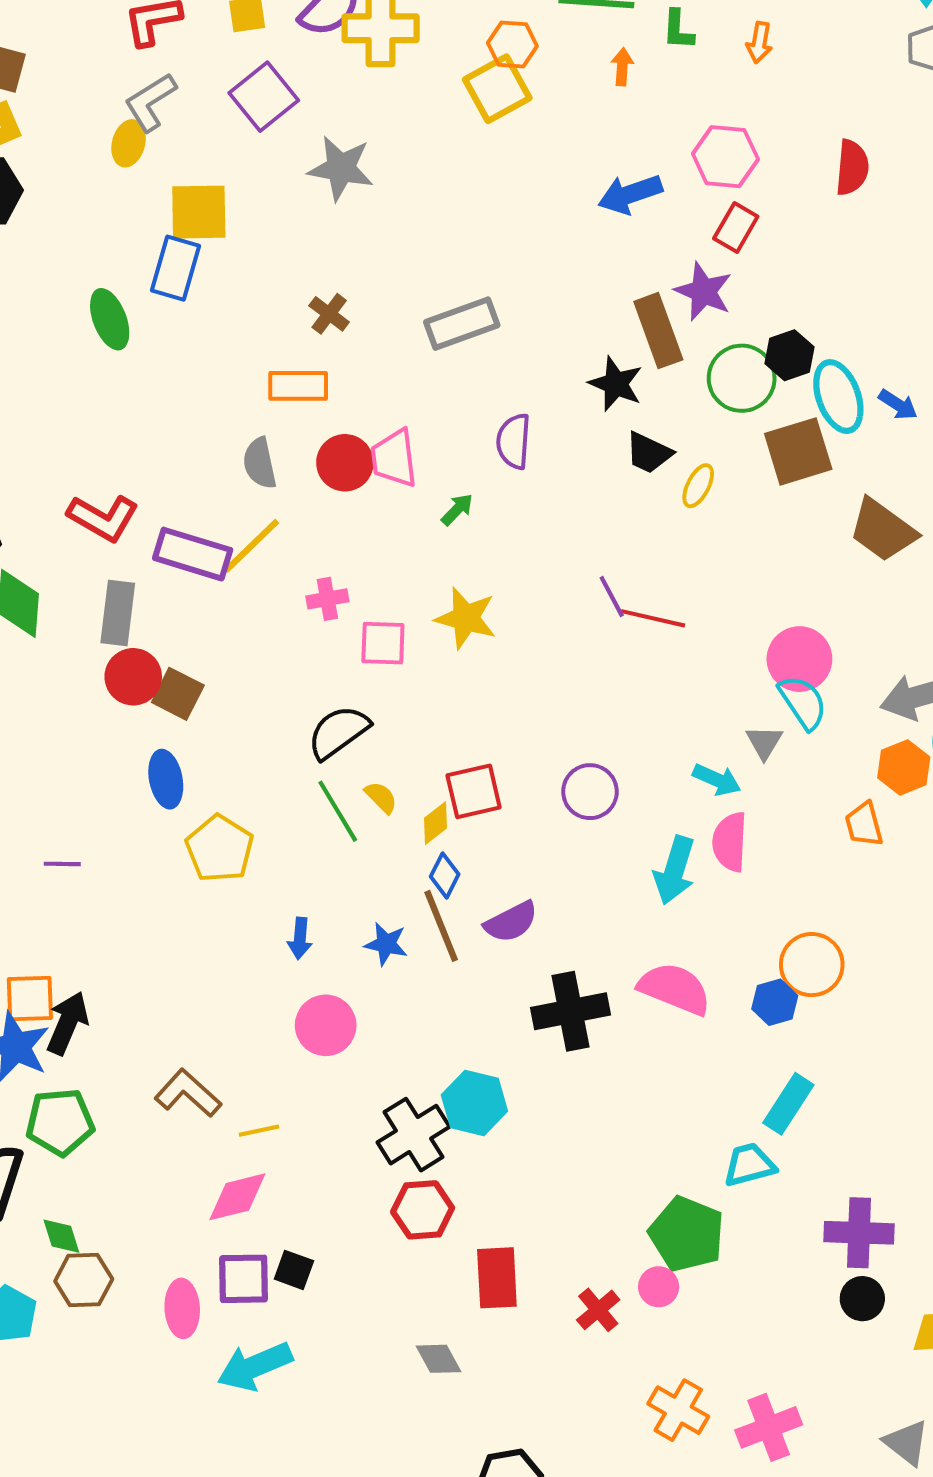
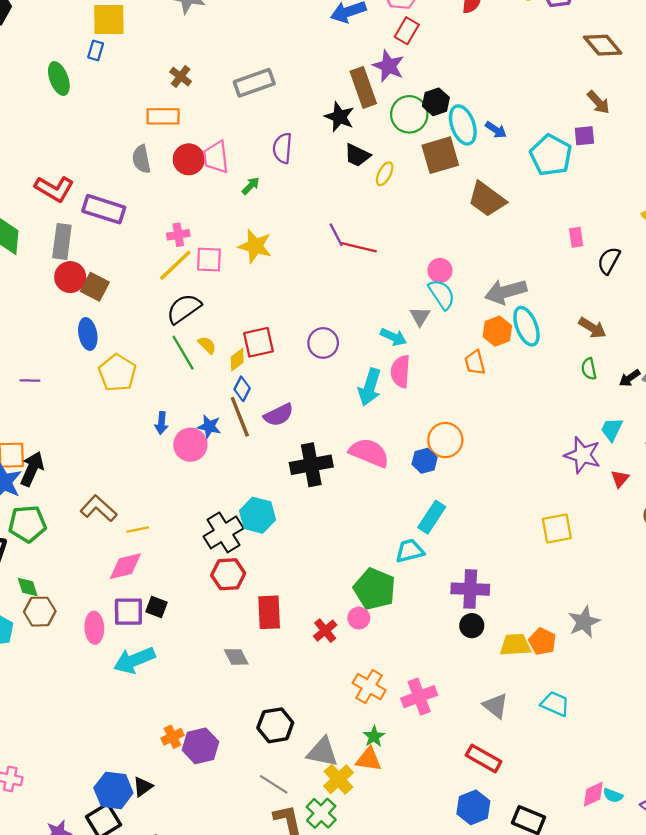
blue rectangle: (175, 268) -> (96, 50), size x0.6
yellow line: (251, 546) -> (175, 265), moved
pink circle: (799, 659) -> (440, 270), size x0.7
pink circle: (326, 1025) -> (190, 445), moved

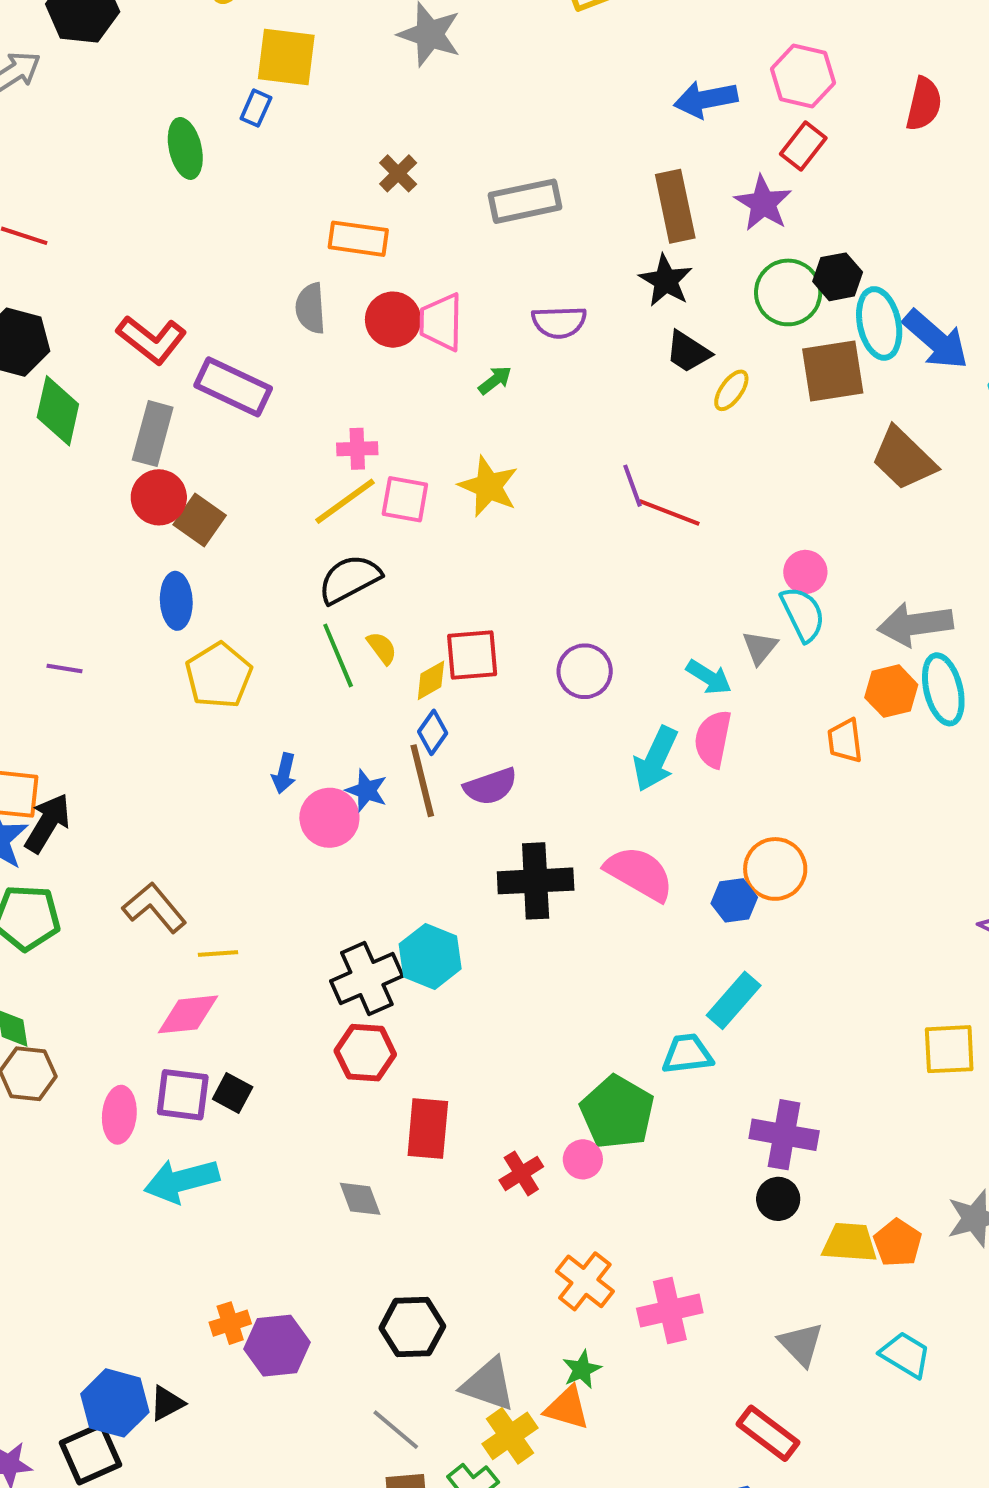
brown rectangle: (363, 87) -> (675, 206), moved
blue arrow: (496, 130) -> (936, 340), size x1.8
purple semicircle: (282, 148) -> (559, 322), turned -104

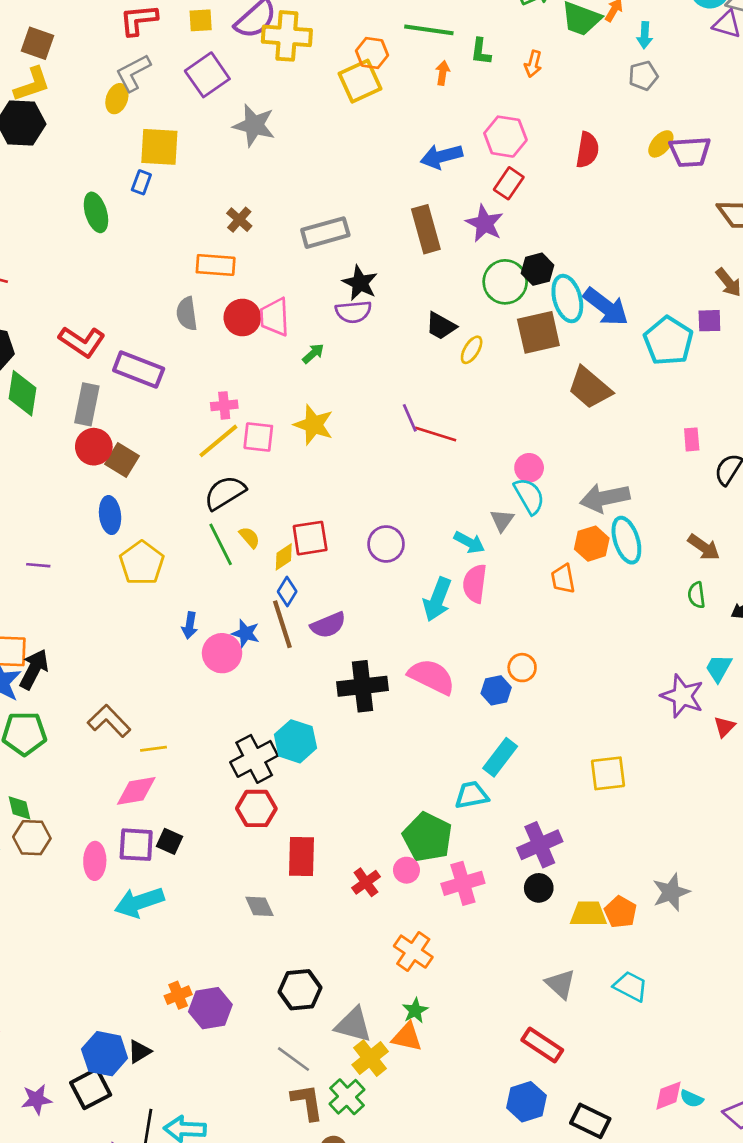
black star: (666, 281) -> (360, 283), moved
orange circle: (775, 869) -> (522, 668), size x0.7
yellow square: (949, 1049) -> (608, 773), moved
purple cross: (784, 1135) -> (540, 845), turned -30
pink cross: (670, 1311) -> (463, 883), moved

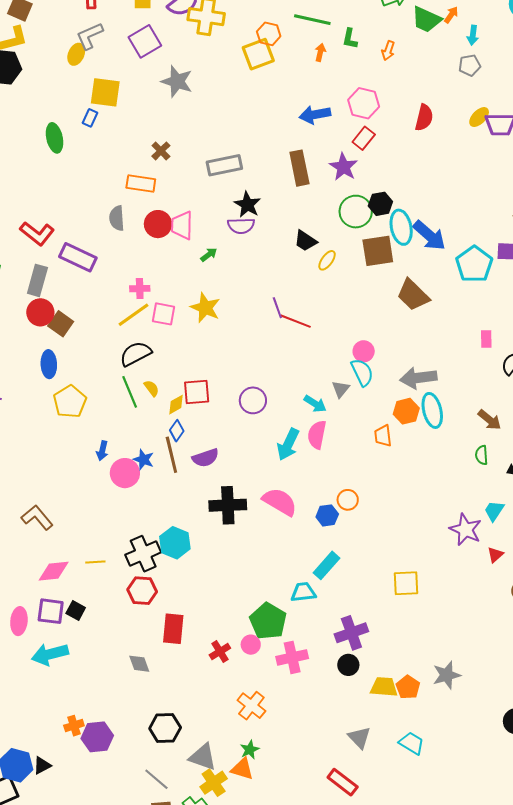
yellow line: (154, 749) -> (95, 562), moved

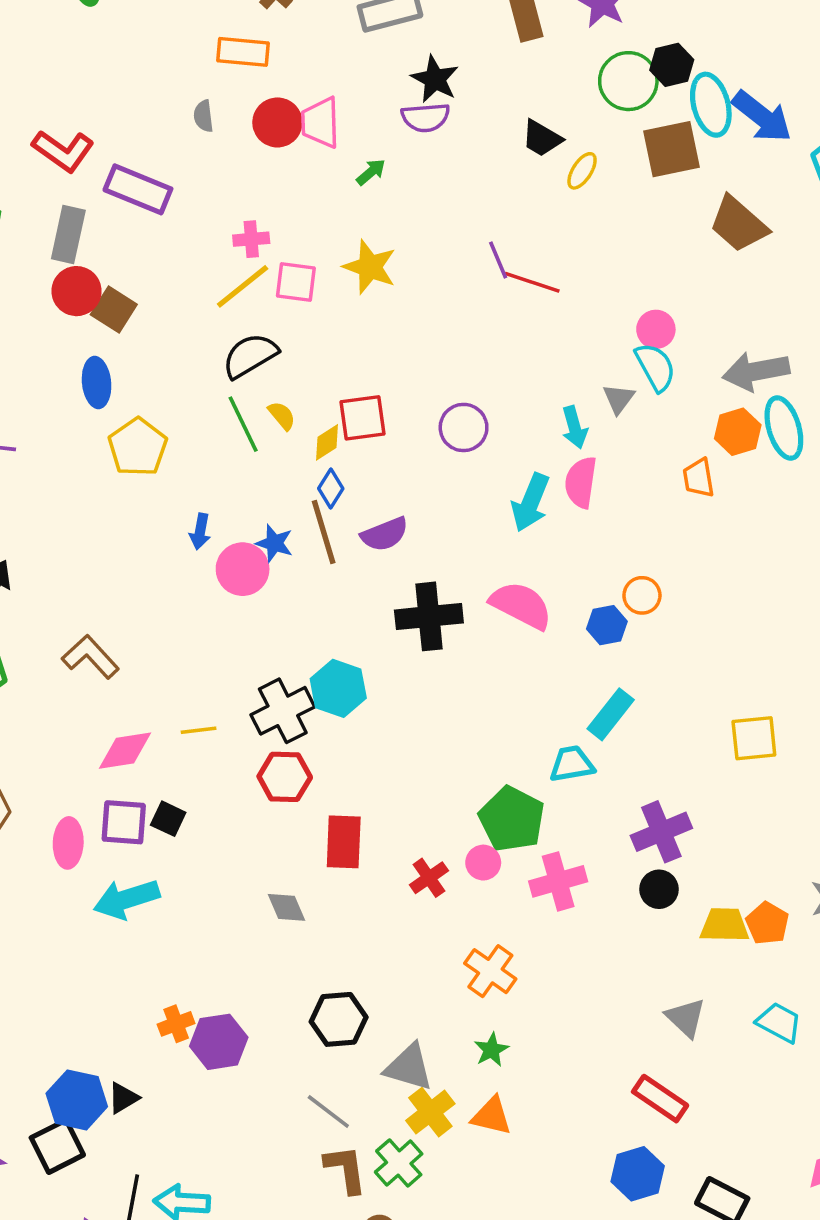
gray semicircle: (117, 218) -> (203, 116), size x0.7
cyan arrow: (315, 404) -> (574, 427), turned 45
orange triangle: (242, 769) -> (492, 1116), moved

